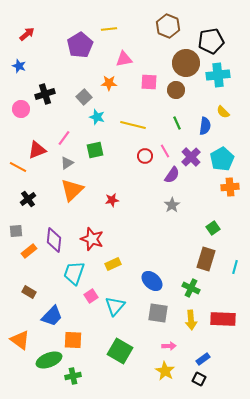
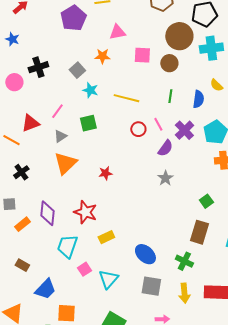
green line: (177, 123) -> (170, 96), turned 32

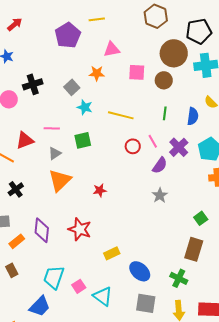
pink line: (57, 111) -> (52, 128), turned 56
yellow rectangle: (106, 237) -> (112, 253), moved
cyan trapezoid: (67, 246) -> (54, 277), moved
brown rectangle: (22, 265) -> (12, 270), moved, turned 32
cyan triangle: (108, 279) -> (103, 296), turned -35

